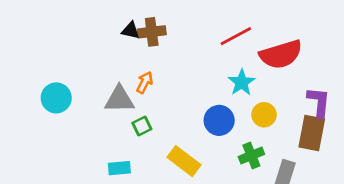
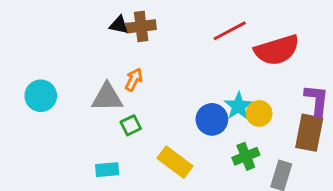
cyan star: (242, 82) -> (238, 106), moved

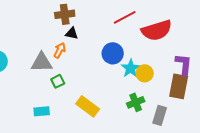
black triangle: (119, 25) -> (72, 33), moved
blue circle: (212, 119) -> (113, 53), moved

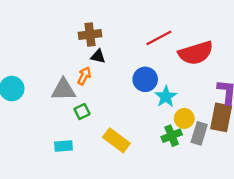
yellow circle: (145, 73) -> (184, 118), moved
gray rectangle: (160, 115) -> (199, 133), moved

